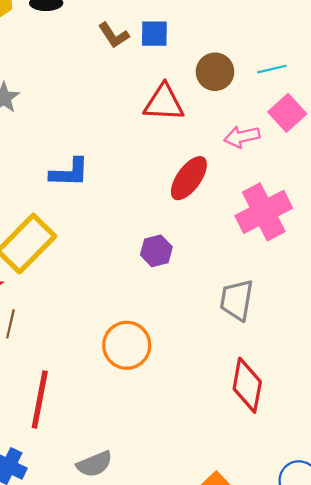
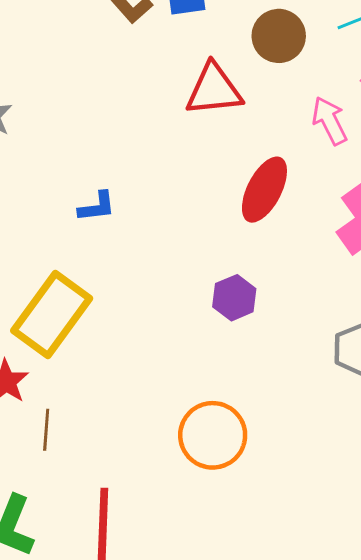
pink arrow: (242, 137) -> (330, 121), turned 84
blue L-shape: (69, 173) -> (97, 207), size x0.7

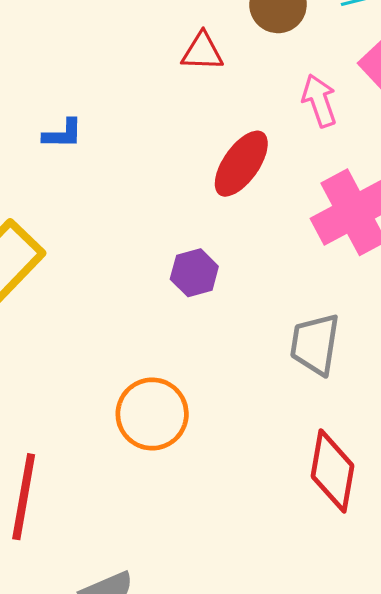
red triangle: (214, 90) -> (202, 52), size x0.7
blue L-shape: (97, 207) -> (63, 134), moved

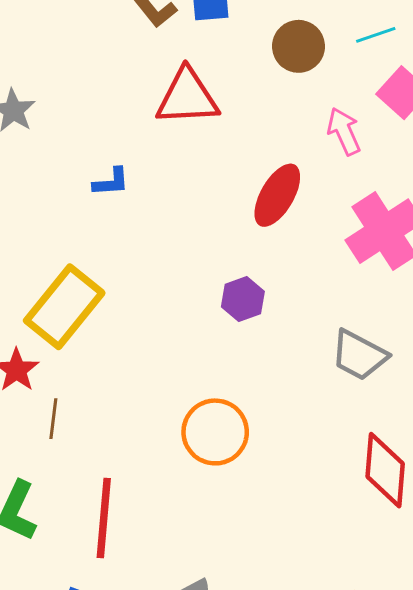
red triangle: (202, 52) -> (187, 97), moved, size x1.6
gray trapezoid: (315, 344) -> (359, 355), turned -66

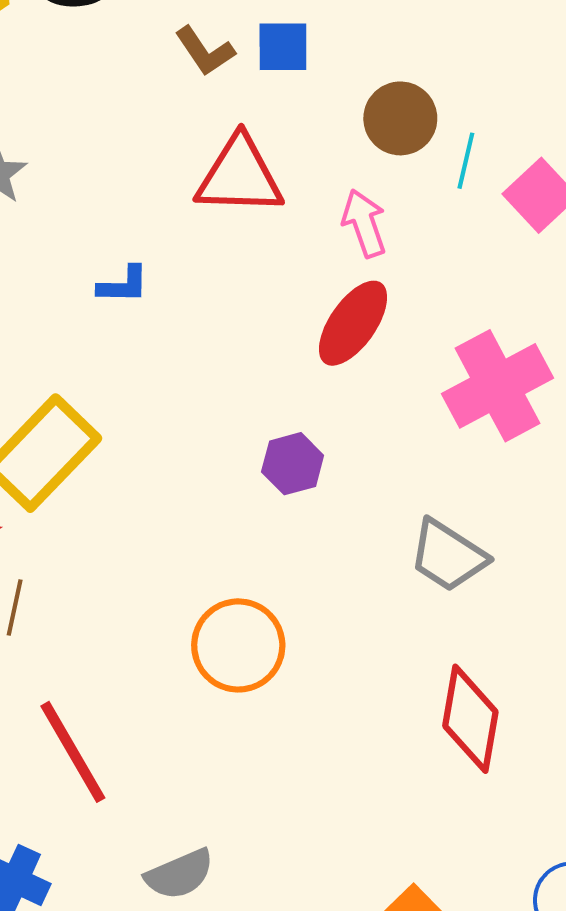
cyan line: (376, 35) -> (466, 161), moved, turned -63
pink arrow: (344, 131) -> (364, 223), moved
red line: (104, 518) -> (73, 752), turned -40

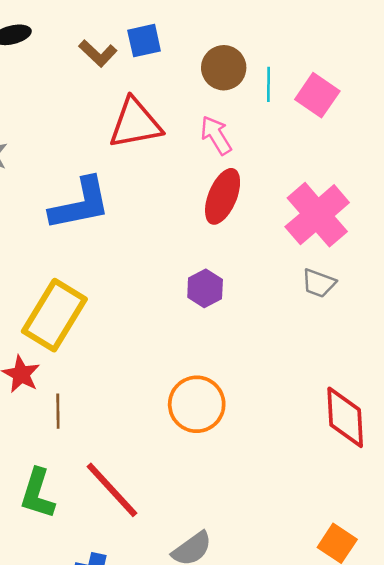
blue L-shape: (123, 285) -> (80, 204), size x2.0
gray trapezoid: (448, 556) -> (319, 283), moved, size x0.7

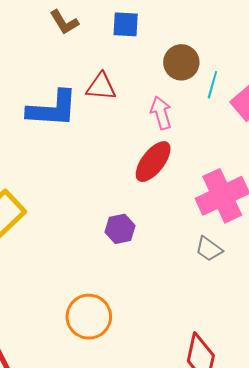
brown L-shape: (98, 53) -> (64, 22), moved
red triangle: (135, 123) -> (101, 87), size x0.7
blue L-shape: (80, 204) -> (52, 109), moved

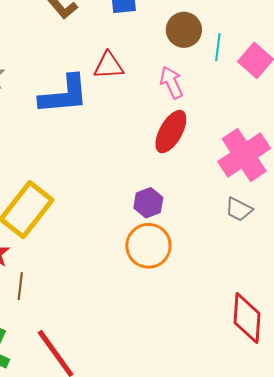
orange circle: (89, 317) -> (148, 246), moved

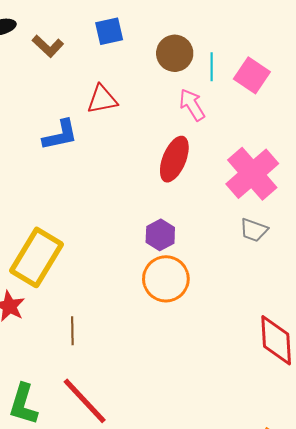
pink arrow: (171, 82) -> (192, 105), moved
blue L-shape: (64, 95) -> (60, 135), size x0.7
brown line: (20, 286) -> (72, 331), moved

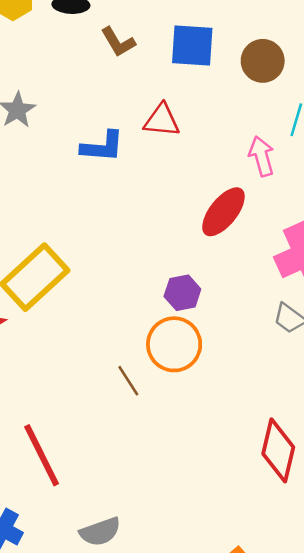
blue square: (109, 31) -> (192, 46), size x1.4
brown circle: (175, 53) -> (263, 61), moved
brown line: (72, 331) -> (128, 381), moved, turned -48

